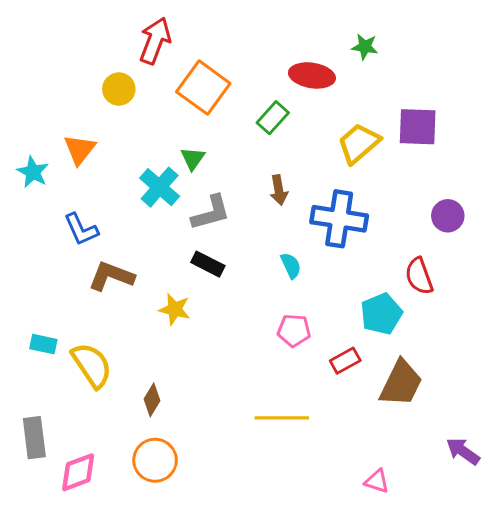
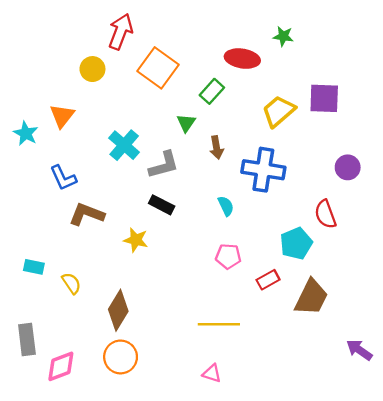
green triangle: (193, 158) -> (186, 123), moved
yellow semicircle: (92, 365) -> (71, 283), size x0.6
brown diamond: (152, 400) -> (118, 310), size x1.6
pink triangle: (377, 481) -> (212, 373), moved

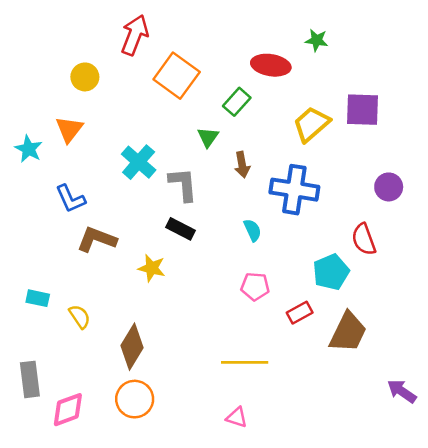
yellow circle: (92, 69) -> (85, 77), moved
gray L-shape: (164, 165) -> (183, 184), turned -80

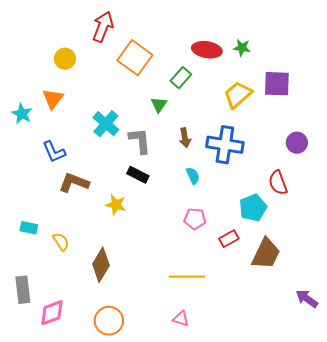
green star: (317, 40) -> (242, 48), moved
brown arrow: (242, 165) -> (185, 138), moved
orange circle: (135, 399) -> (109, 321), moved

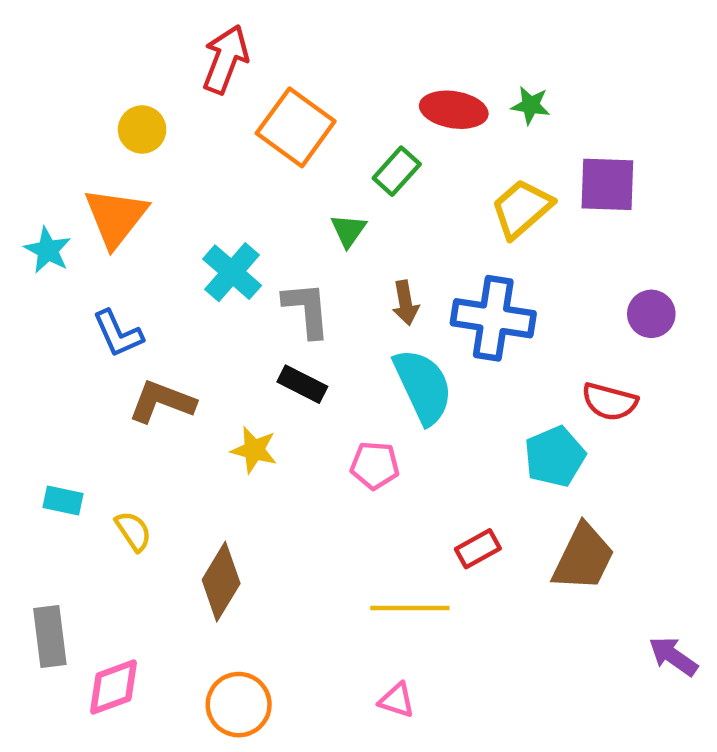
orange triangle: (53, 99) -> (116, 217), size x1.4
cyan semicircle: (193, 176) -> (423, 386), size x2.0
red semicircle: (278, 183) -> (610, 402), turned -55
pink pentagon: (195, 219) -> (375, 465), moved
red rectangle: (229, 239) -> (478, 549), moved

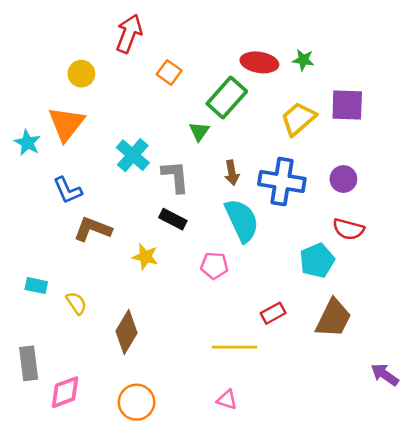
orange square: (296, 127) -> (169, 72), size x0.6
green rectangle: (397, 171) -> (227, 97), size x1.5
purple circle: (651, 314) -> (343, 179), moved

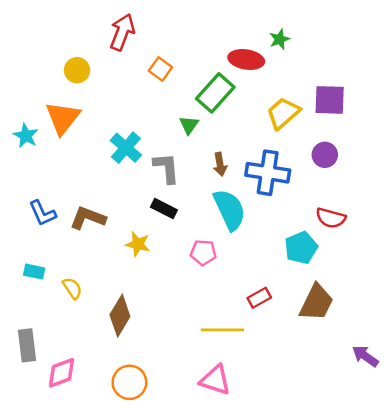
green star: (303, 60) -> (280, 39), moved, turned -30
purple circle: (343, 179) -> (325, 155), moved
blue L-shape: (68, 190) -> (42, 213), moved
pink triangle: (227, 400) -> (215, 380), size x1.6

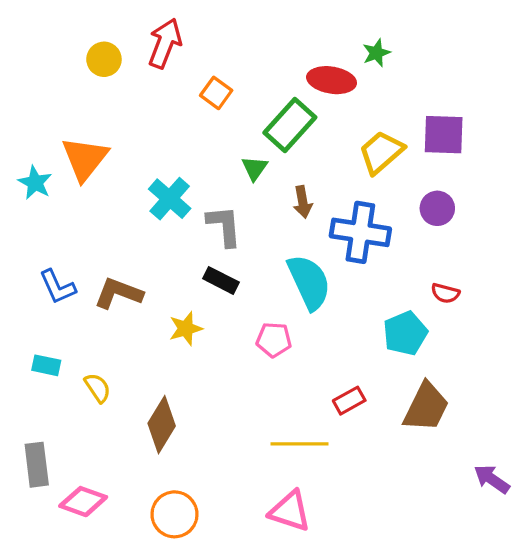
yellow circle: (77, 70) -> (104, 59), moved
brown arrow: (220, 164) -> (303, 202), moved
red semicircle: (331, 218) -> (445, 293), size x0.7
yellow star: (138, 244) -> (186, 328), turned -30
pink diamond: (62, 373) -> (83, 502), turned 40

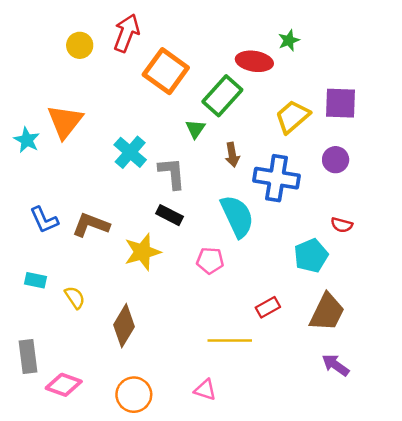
orange square: (216, 93) -> (166, 71), size x1.8
yellow star: (186, 328) -> (142, 252), size x1.4
purple arrow: (492, 479) -> (336, 365), moved
pink triangle: (290, 511) -> (205, 390), moved, size x0.7

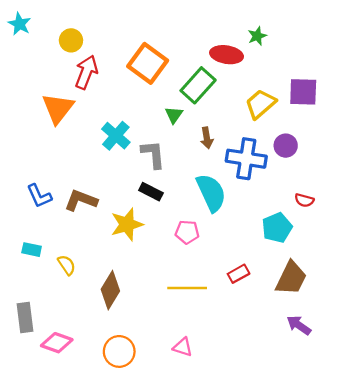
red arrow: (126, 33) -> (86, 72), moved
cyan star: (27, 140) -> (20, 24), moved
purple circle: (336, 160) -> (286, 146), moved
yellow line: (230, 340) -> (187, 288), moved

